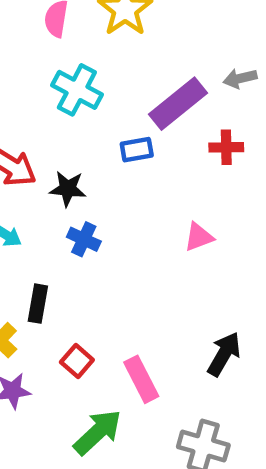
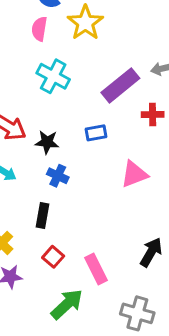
blue rectangle: (137, 150) -> (96, 133), moved
pink triangle: (199, 237) -> (134, 174), size x1.4
black rectangle: (38, 304) -> (42, 215), moved

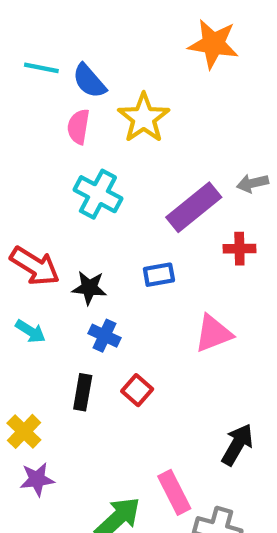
red square: (53, 257) -> (137, 390), moved
pink rectangle: (96, 269) -> (174, 492), moved

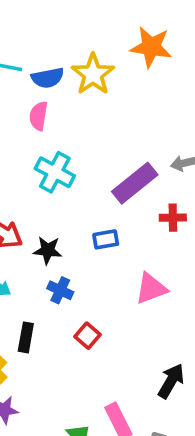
blue semicircle: (89, 81) -> (48, 78), turned -60
yellow star: (144, 118) -> (93, 74), moved
black rectangle: (83, 392) -> (26, 337), moved

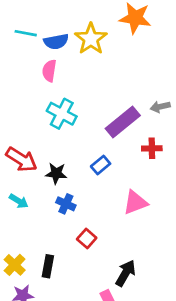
blue rectangle: (106, 239) -> (101, 165), turned -30
black rectangle: (26, 337) -> (48, 266), moved
black arrow: (171, 381) -> (126, 273), moved

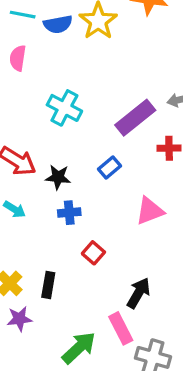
pink semicircle: (49, 71) -> (18, 58), moved
blue cross: (66, 204) -> (69, 213), turned -30

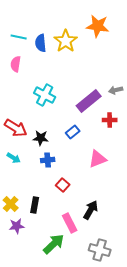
blue semicircle: (58, 24) -> (41, 43), turned 96
pink rectangle: (121, 328) -> (70, 223), moved

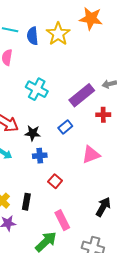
black arrow: (91, 210) -> (103, 207), moved

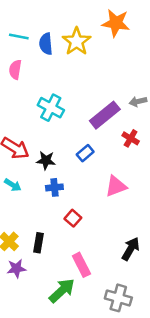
red cross: (103, 115) -> (131, 138), turned 32

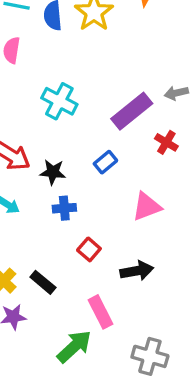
black rectangle: (39, 243) -> (43, 282), turned -60
black arrow: (131, 249) -> (137, 271), moved, turned 50

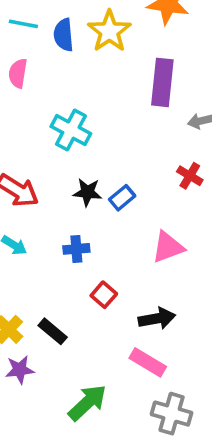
purple rectangle: (132, 111) -> (162, 82), moved, turned -45
black star: (53, 172) -> (87, 192), moved
pink rectangle: (101, 312) -> (148, 362), moved, turned -32

